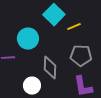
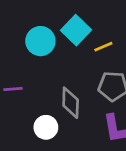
cyan circle: (28, 39) -> (40, 41), moved

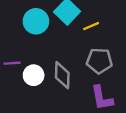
white circle: (46, 127) -> (34, 75), moved

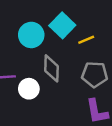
gray diamond: (62, 75) -> (52, 68), moved

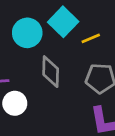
white circle: (29, 89) -> (15, 103), moved

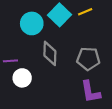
yellow line: (91, 38) -> (85, 12), moved

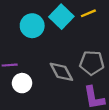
gray diamond: (50, 53) -> (61, 72), moved, turned -30

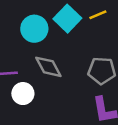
gray diamond: (61, 72) -> (48, 67), moved

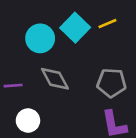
white circle: (23, 94) -> (28, 121), moved

